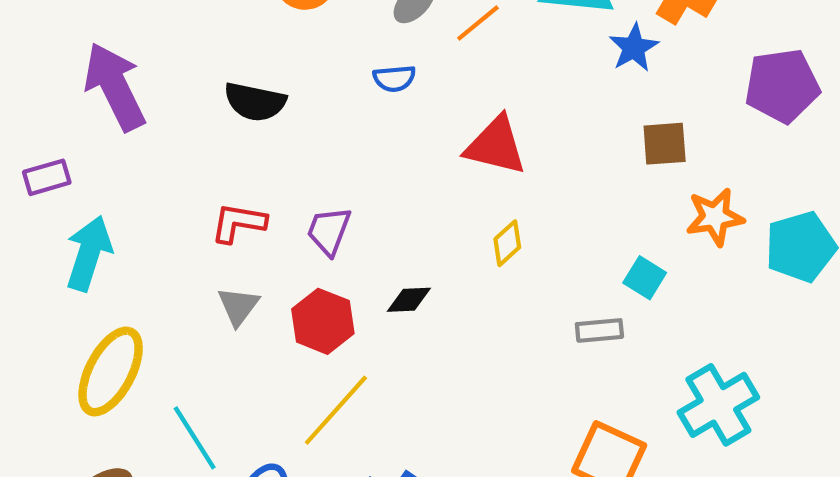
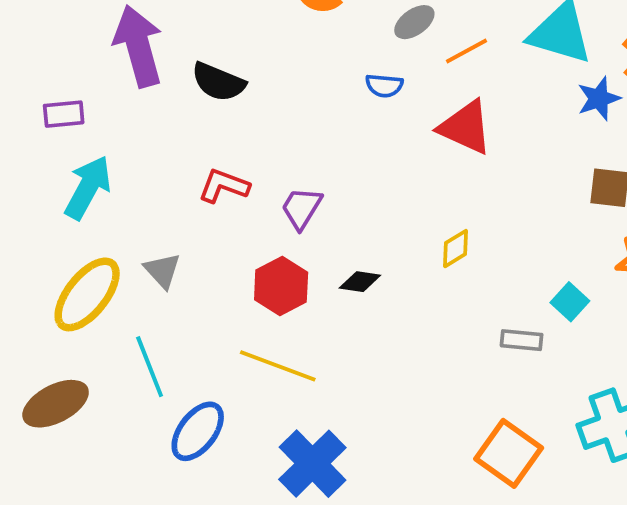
black semicircle: (255, 102) -> (218, 82), moved
red triangle: (496, 146) -> (465, 127), moved
gray triangle: (238, 306) -> (162, 271), moved, turned -30
yellow line: (336, 410) -> (278, 366), turned 58

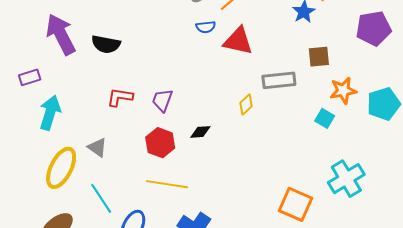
blue semicircle: (384, 86) -> (206, 27), moved
cyan square: (570, 302) -> (325, 118), moved
gray rectangle: (522, 340) -> (279, 80), moved, size x1.5

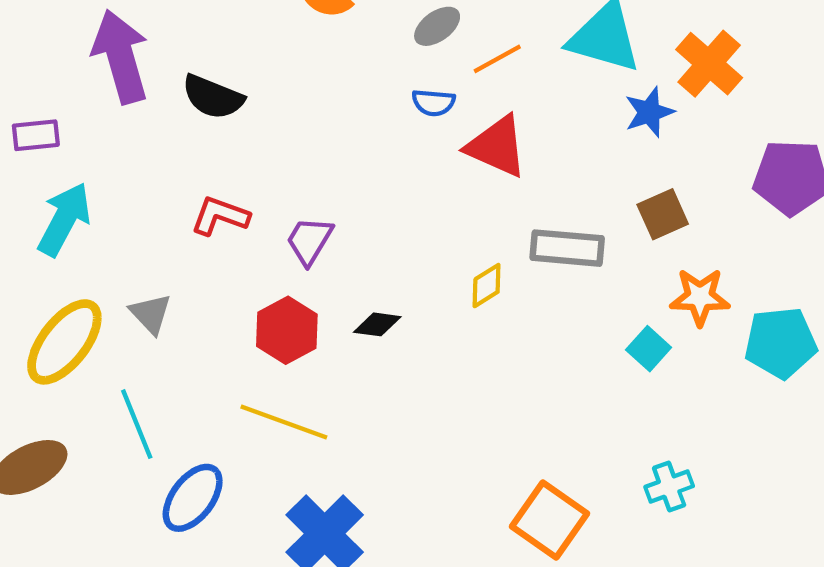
brown square: (319, 57) -> (663, 214), turned -30
cyan cross: (346, 179) -> (669, 487), size x0.6

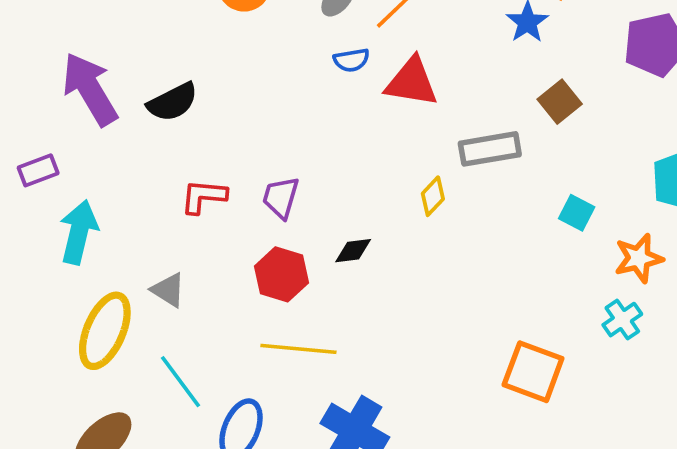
black semicircle: (213, 97) -> (173, 102), turned -34
orange star: (700, 297) -> (639, 258), moved

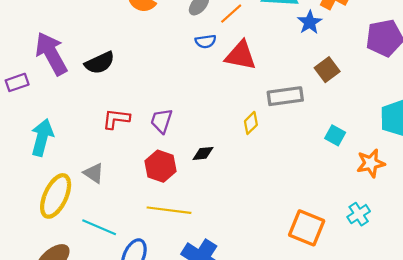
purple rectangle: (38, 170) -> (17, 82), moved
cyan cross: (622, 320) -> (359, 214), moved
cyan line: (181, 382) -> (99, 227), turned -32

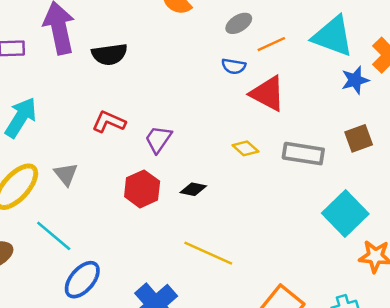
yellow diamond: (251, 123) -> (245, 148), moved, turned 70
cyan square: (335, 135) -> (345, 213), size x1.8
yellow line: (169, 210) -> (208, 253), moved

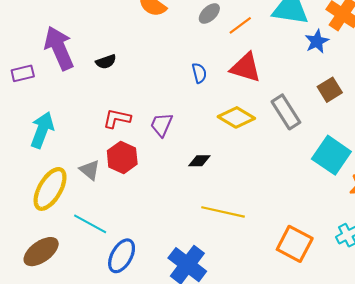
black semicircle: (109, 54) -> (106, 62), size x0.7
blue semicircle: (234, 66) -> (199, 73), moved, turned -102
yellow diamond: (245, 148) -> (236, 117), size x1.6
gray rectangle: (303, 154) -> (286, 112), turned 60
red hexagon: (142, 189) -> (122, 157), moved

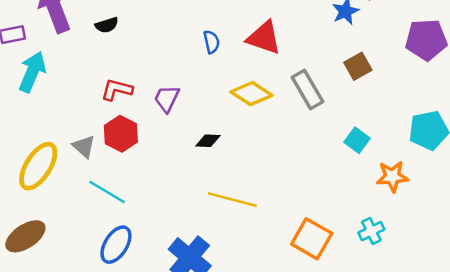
cyan arrow: (42, 130) -> (32, 72), moved
cyan square: (331, 155) -> (357, 140), size x0.6
cyan line: (90, 224) -> (107, 192), moved

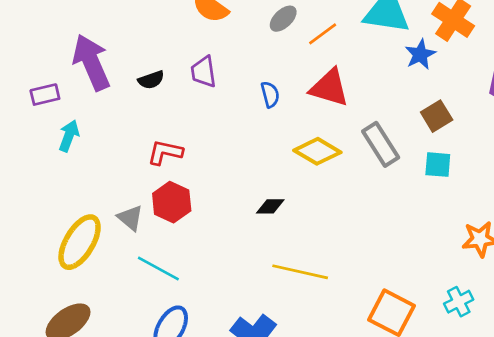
cyan arrow: (32, 72) -> (69, 136), size x0.7
purple trapezoid: (167, 99) -> (204, 72), moved, turned -32
cyan square: (357, 140) -> (438, 165), moved, turned -30

